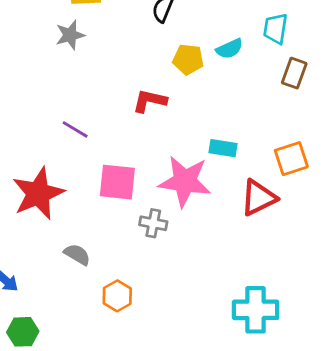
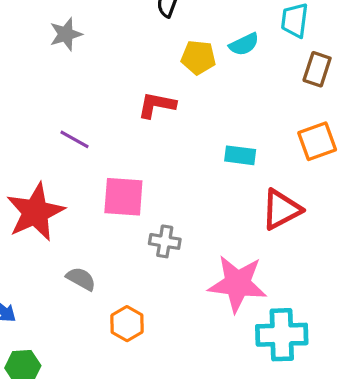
orange square: (291, 159) -> (317, 141), moved
pink star: (185, 181) -> (237, 284), moved

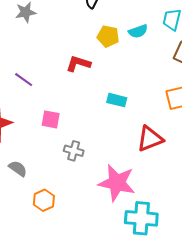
cyan rectangle: (240, 155) -> (117, 100), moved
pink square: (123, 197) -> (51, 119), size x0.7

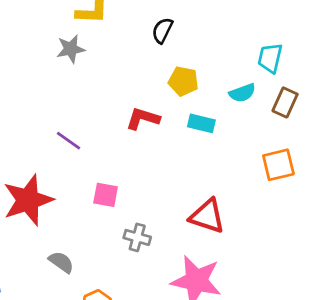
cyan semicircle: (138, 31) -> (242, 93), moved
cyan rectangle: (117, 100) -> (201, 123), moved
red triangle: (150, 139) -> (207, 216), moved, turned 40

